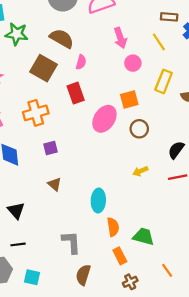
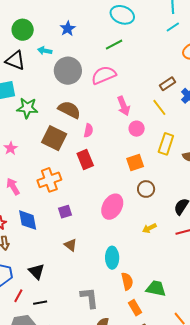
brown rectangle: (169, 17) -> (167, 84), turned -35
pink ellipse: (104, 119) -> (112, 207), moved

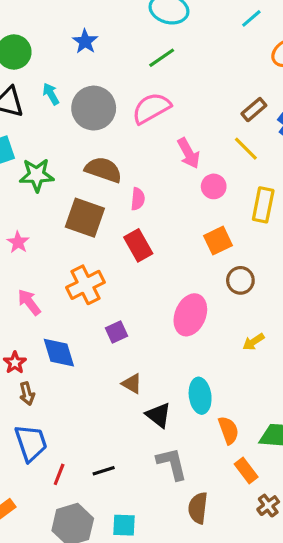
cyan arrow: (45, 51) -> (51, 94), moved, turned 56
black triangle: (36, 271) -> (158, 415), moved
black line: (40, 303) -> (104, 471), moved

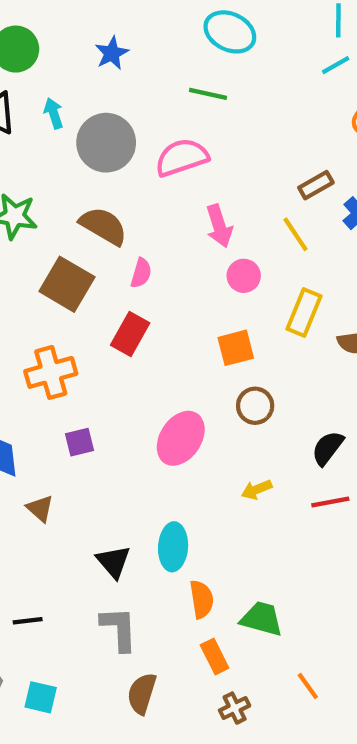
green line: (162, 58) -> (208, 94), turned 36
red rectangle: (138, 245) -> (130, 334), turned 48
brown triangle: (132, 384) -> (40, 509), moved

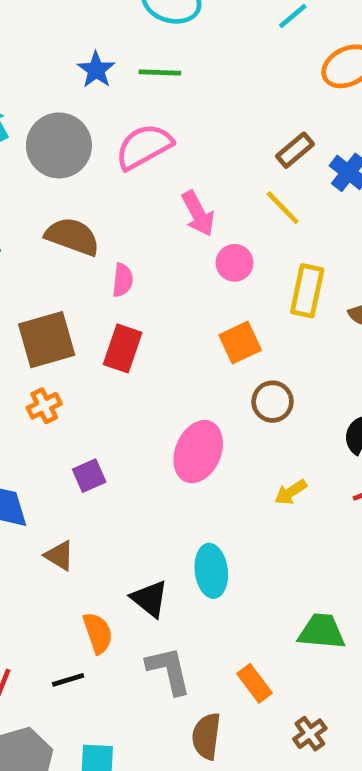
blue star: (112, 53) -> (96, 70), moved
brown square: (67, 284) -> (47, 340), moved, turned -36
orange cross: (51, 372) -> (44, 406), size x0.6
orange semicircle: (202, 599) -> (98, 633), moved
orange rectangle: (215, 656) -> (255, 683), moved

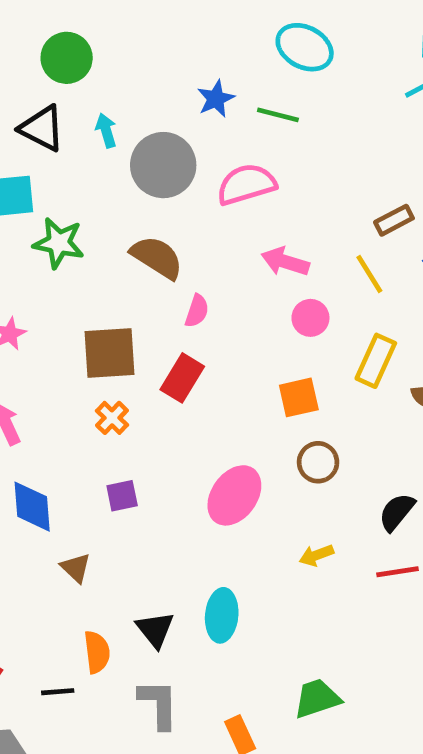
pink arrow: (198, 214) -> (285, 262), turned 123
orange cross: (44, 406) -> (112, 418), moved, turned -32
green trapezoid: (322, 631) -> (317, 699), turned -36

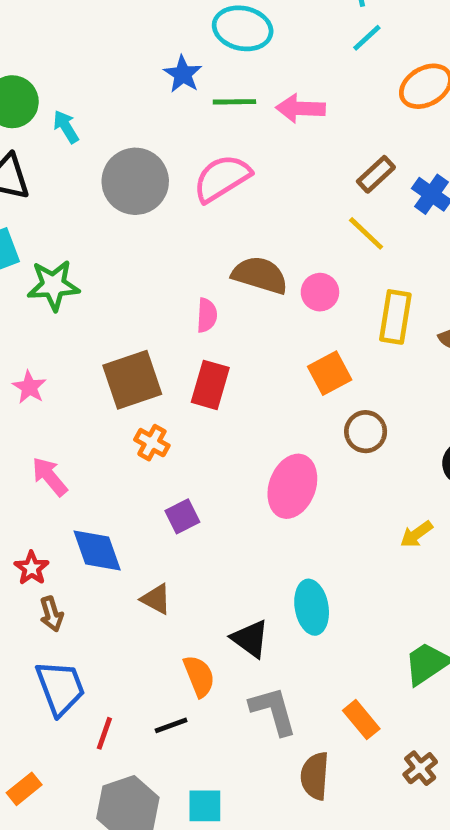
blue star: (216, 99) -> (183, 74), moved
cyan arrow: (106, 130) -> (66, 127), moved
brown semicircle: (157, 257) -> (260, 275), moved
pink arrow: (285, 262) -> (300, 108), moved
yellow arrow: (316, 555) -> (416, 534), moved

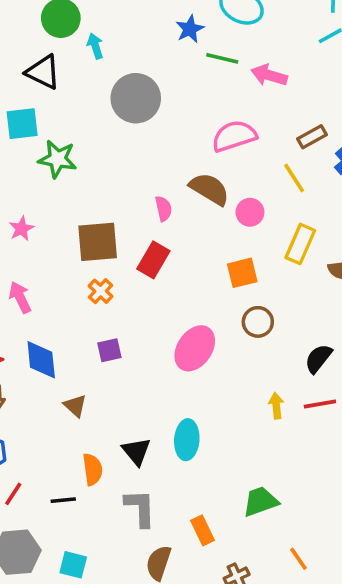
pink semicircle: (222, 178) -> (234, 136), moved
pink semicircle: (207, 315) -> (163, 209), turned -30
yellow arrow: (416, 534) -> (276, 406), turned 105

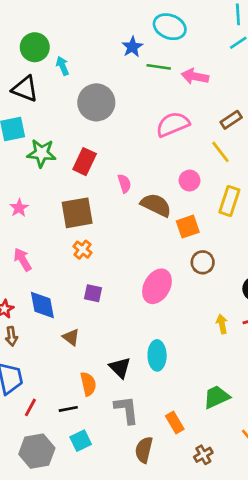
brown semicircle: (209, 189) -> (156, 205), moved
red rectangle: (153, 260) -> (85, 162), moved
purple square: (109, 350) -> (93, 293), turned 30
cyan square: (73, 565) -> (81, 441), moved, turned -35

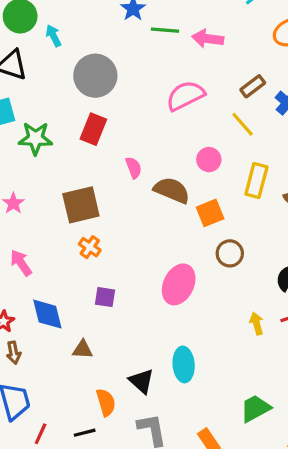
red rectangle: (85, 162) -> (93, 129), moved
brown triangle: (71, 337) -> (83, 349), turned -30

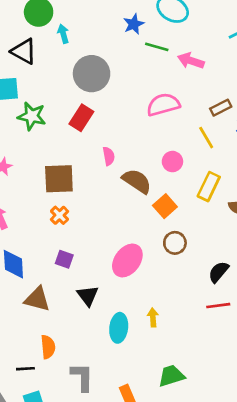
orange square: (210, 213) -> (165, 206), turned -30
yellow arrow: (257, 324) -> (153, 317), moved
brown triangle: (83, 349) -> (37, 299), size x1.5
black triangle: (142, 381) -> (88, 296), moved

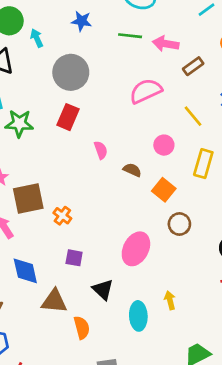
blue star: (134, 24) -> (81, 21), moved, turned -30
brown rectangle: (221, 108) -> (193, 66), moved
brown square: (59, 179) -> (28, 198), moved
brown semicircle: (137, 181) -> (132, 170), size x0.6
orange semicircle: (48, 347) -> (82, 328), moved

